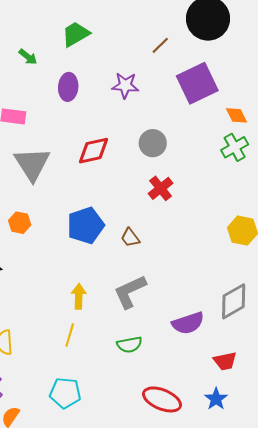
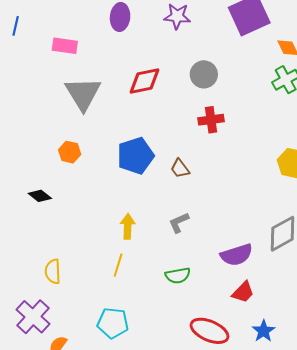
red cross: (161, 188) -> (211, 120), turned 30
gray L-shape: (130, 292) -> (179, 223), size x0.6
red trapezoid: (225, 361) -> (243, 292), moved, turned -35

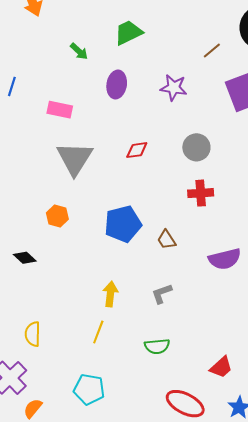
red diamond: (144, 81) -> (137, 150), size x0.7
purple semicircle: (237, 255) -> (225, 259), moved

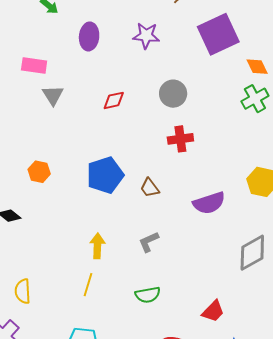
gray triangle: (75, 158) -> (53, 95), moved, size x0.6

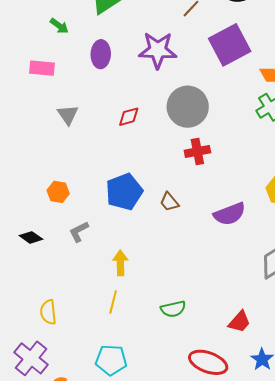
purple star: (146, 36) -> (158, 50), size x1.4
pink rectangle: (34, 65) -> (42, 68), moved
gray circle: (173, 94) -> (188, 107), size x1.5
gray L-shape: (149, 242) -> (79, 232), moved

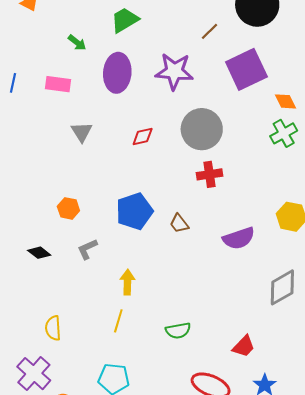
purple ellipse: (101, 54) -> (117, 73), size x1.4

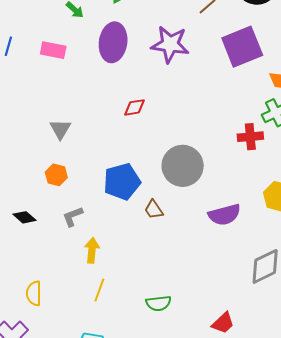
gray circle: (202, 129) -> (183, 166), moved
gray triangle: (82, 132) -> (60, 129), moved
red cross: (209, 174) -> (250, 137), moved
brown trapezoid: (179, 224) -> (154, 209), moved
yellow arrow: (127, 282) -> (92, 250), moved

